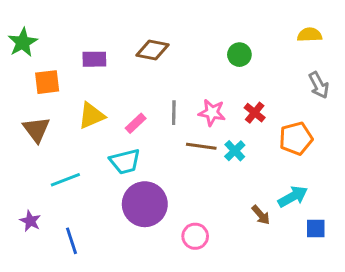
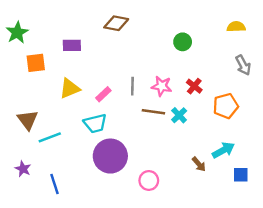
brown diamond: (152, 50) -> (116, 23), moved
brown triangle: (36, 129) -> (28, 120), moved

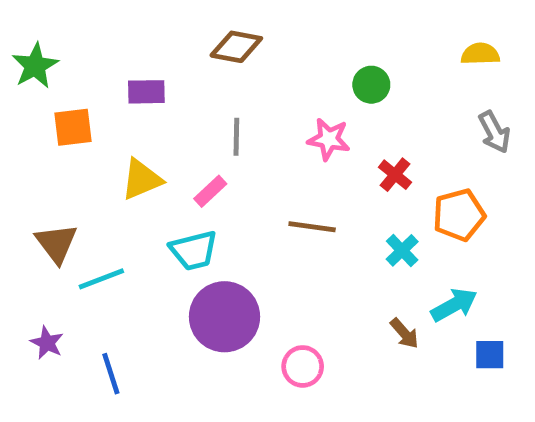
gray line: (132, 86) -> (236, 137), moved
pink star: (162, 86) -> (329, 139), moved
cyan cross: (179, 115) -> (402, 250), moved

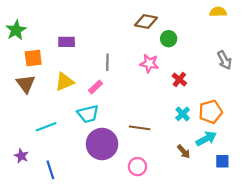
brown diamond: (236, 47) -> (146, 21), moved
yellow semicircle: (480, 54) -> (218, 12), moved
orange pentagon: (459, 215) -> (211, 112), moved
brown line: (312, 227) -> (140, 128), moved
brown triangle: (56, 243) -> (26, 84), moved

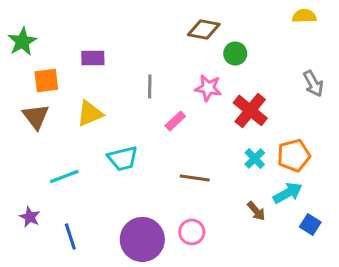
red cross: (179, 80) -> (250, 110), size x1.6
pink rectangle: (96, 87) -> (175, 121), moved
purple circle: (102, 144) -> (142, 239), moved
blue square: (222, 161) -> (310, 224), turned 32

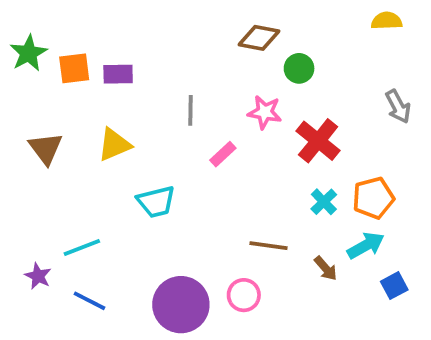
orange square: (46, 81) -> (74, 68), moved
cyan line: (64, 176) -> (82, 247), moved
brown line: (195, 178) -> (269, 246), moved
blue square: (310, 224) -> (394, 286), turned 30
blue line: (70, 236) -> (89, 301), turned -45

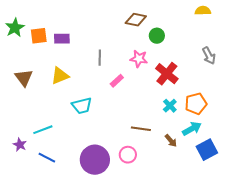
blue square: (394, 286) -> (207, 150), size x1.5

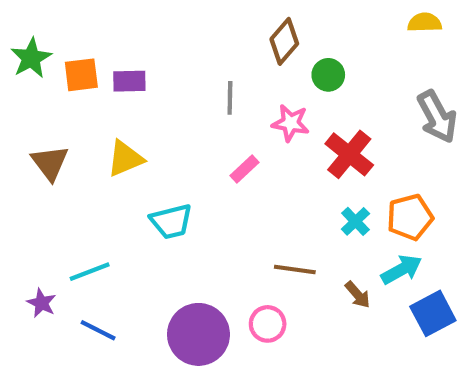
brown diamond: (136, 20) -> (284, 41), turned -60
gray arrow: (209, 56) -> (437, 117), size x1.4
gray line: (100, 58) -> (230, 98), moved

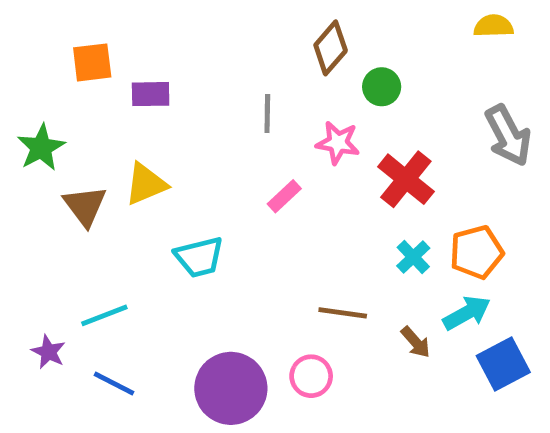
green star: (31, 58) -> (41, 148), moved
orange square: (81, 75) -> (92, 62), moved
brown triangle: (50, 163) -> (85, 206), moved

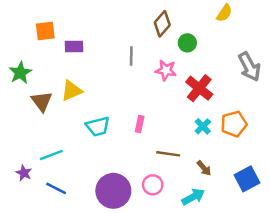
yellow semicircle: (493, 26) -> (224, 13), moved, turned 126
pink rectangle: (284, 196) -> (140, 124), moved, turned -35
cyan arrow: (467, 313) -> (193, 197), moved

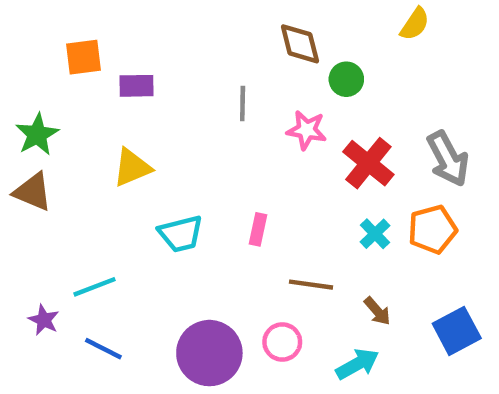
brown diamond: (162, 24) -> (300, 44), turned -55
gray arrow: (249, 67) -> (448, 159), moved
brown triangle: (42, 101) -> (33, 192), moved, turned -30

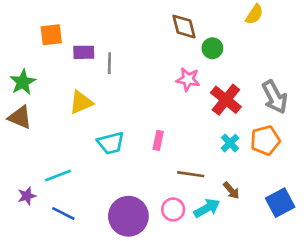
gray line: (243, 103) -> (109, 63), moved
purple star: (44, 320) -> (27, 196), turned 30
cyan arrow: (357, 364) -> (207, 208), moved

